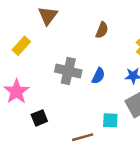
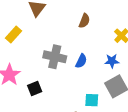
black square: (39, 118) -> (35, 89), moved

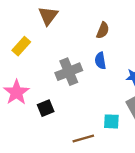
gray cross: (55, 57) -> (69, 72), turned -35
blue semicircle: (81, 61) -> (100, 61), moved, turned 144

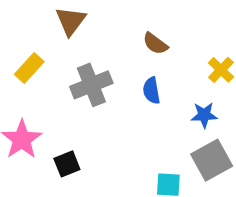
brown semicircle: (103, 30) -> (155, 44), turned 105
gray cross: (69, 72) -> (91, 85), moved

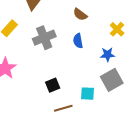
black square: (67, 164) -> (53, 85), moved

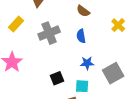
blue star: (108, 55) -> (87, 63), moved
cyan square: (87, 94) -> (82, 86), moved

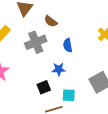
brown semicircle: (83, 11) -> (51, 21), moved
blue star: (87, 63) -> (59, 69), moved

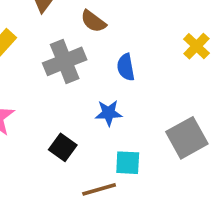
black square: (44, 87) -> (63, 147), moved, turned -32

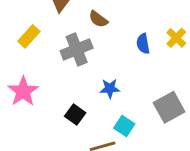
blue semicircle: (126, 67) -> (143, 44), moved
cyan square: (128, 163) -> (124, 126), turned 30

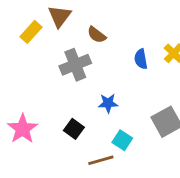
yellow rectangle: (29, 36) -> (31, 32), moved
pink star: (23, 91) -> (23, 129), moved

